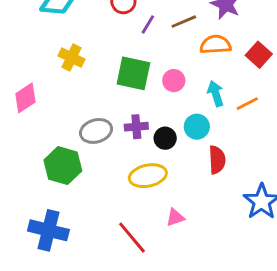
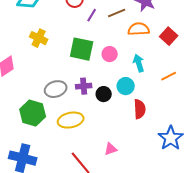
orange line: (247, 104) -> (169, 76), moved
yellow ellipse: (148, 176) -> (71, 120), moved

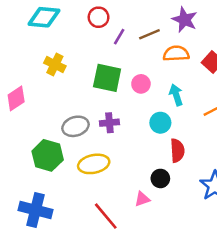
black circle: (104, 94) -> (160, 178), moved

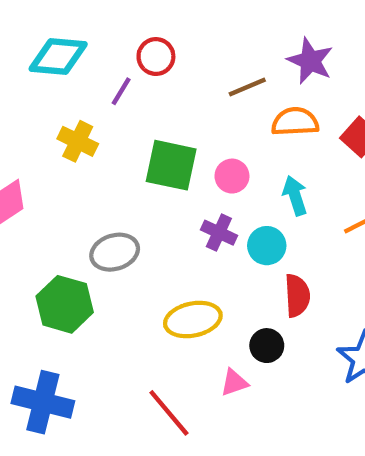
purple line: (119, 37) -> (121, 91), moved
purple cross: (109, 123) -> (219, 233), moved, turned 30
yellow ellipse: (94, 164) -> (193, 320), moved

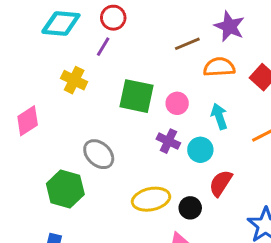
red circle: (156, 57) -> (113, 18), moved
gray ellipse: (115, 252) -> (99, 154), turned 60
red semicircle: (297, 296) -> (221, 183), turned -144
black circle: (267, 346) -> (190, 208), moved

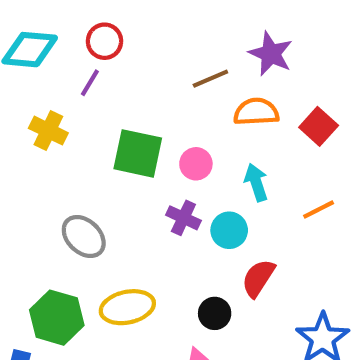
green hexagon: (65, 189) -> (57, 318), moved
yellow ellipse: (151, 199) -> (127, 307), moved

